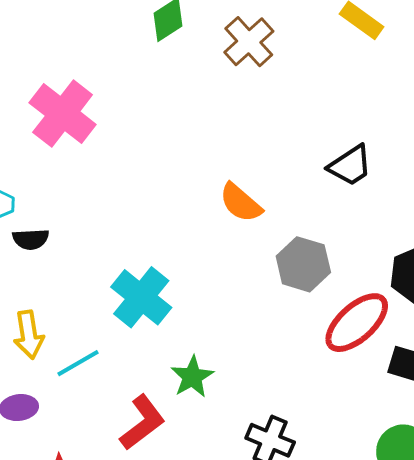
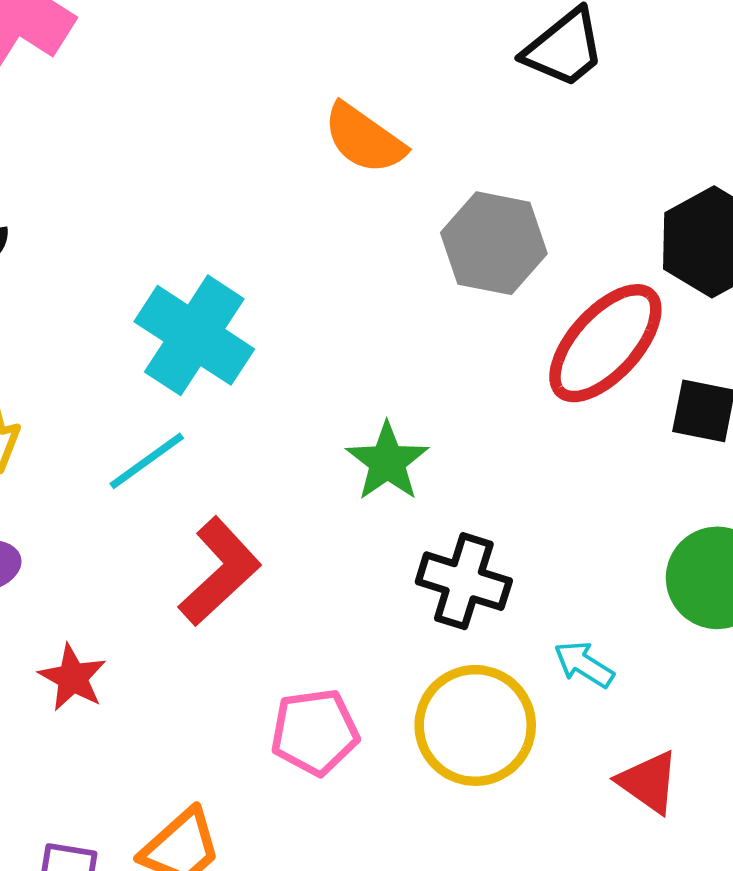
cyan line: (78, 363) -> (147, 461), moved
green star: (192, 377) -> (387, 462), moved

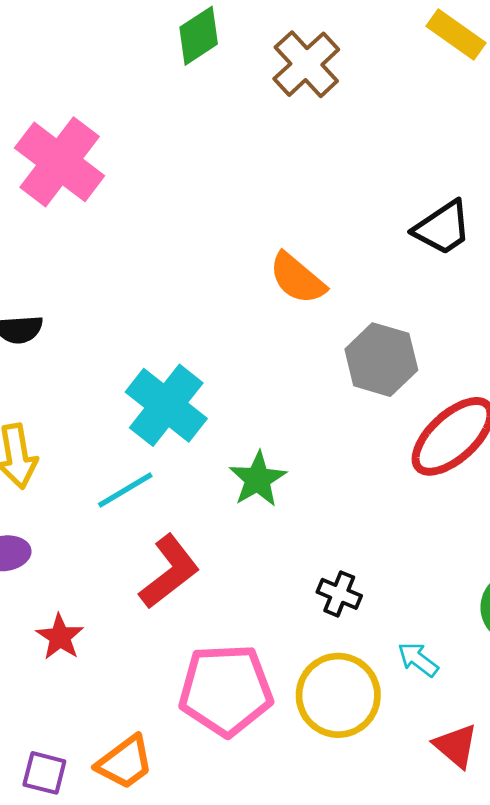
green star: (387, 462) -> (258, 479), moved
black cross: (464, 581) -> (339, 594), size x0.7
pink pentagon: (315, 732) -> (226, 690), size x1.5

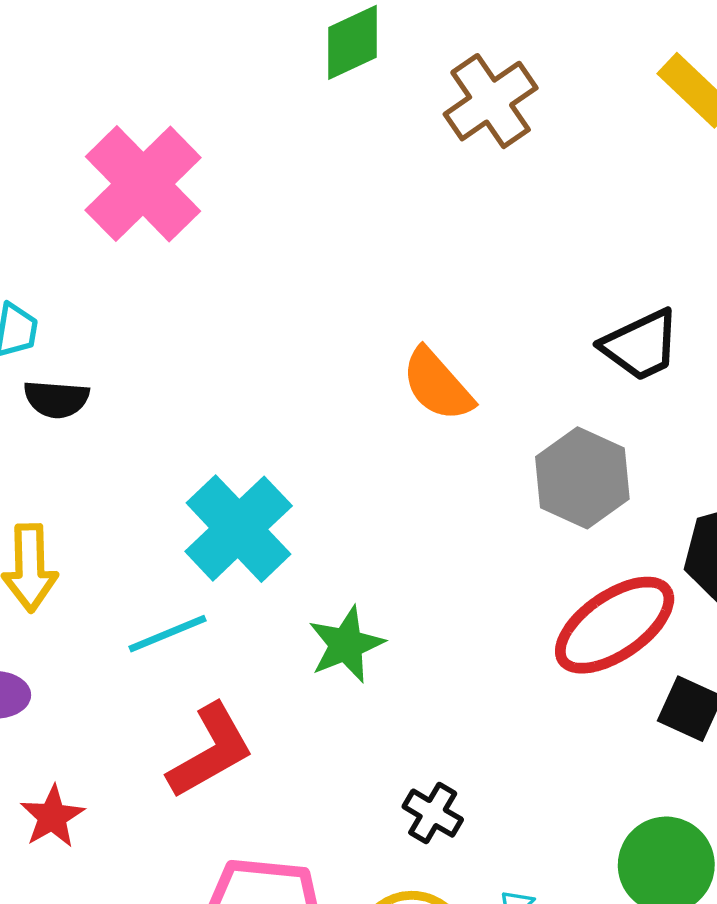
gray hexagon: (381, 360) -> (582, 478), moved

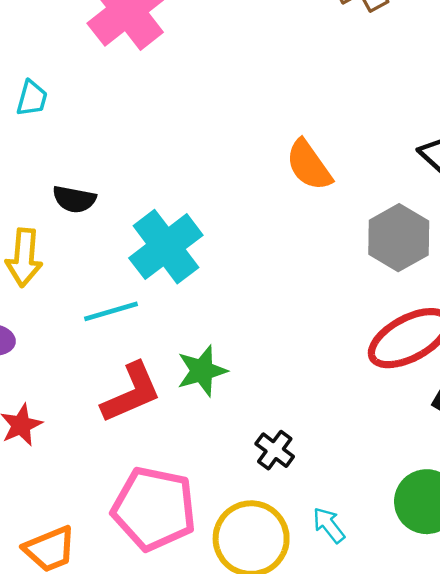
black semicircle: (56, 399) -> (74, 199), moved
green star: (346, 645) -> (202, 371), moved

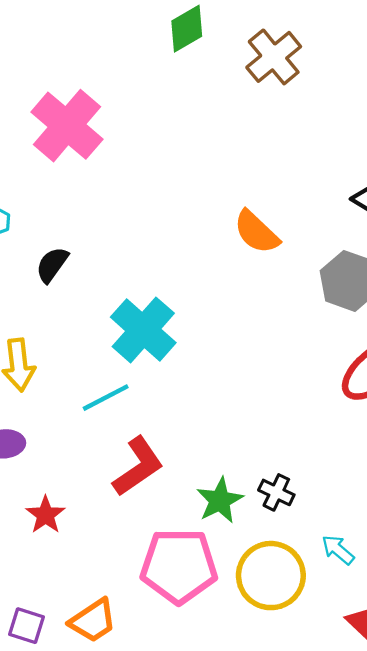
black semicircle: (74, 199) -> (52, 265), moved, turned 126
green star: (202, 371) -> (220, 500), moved

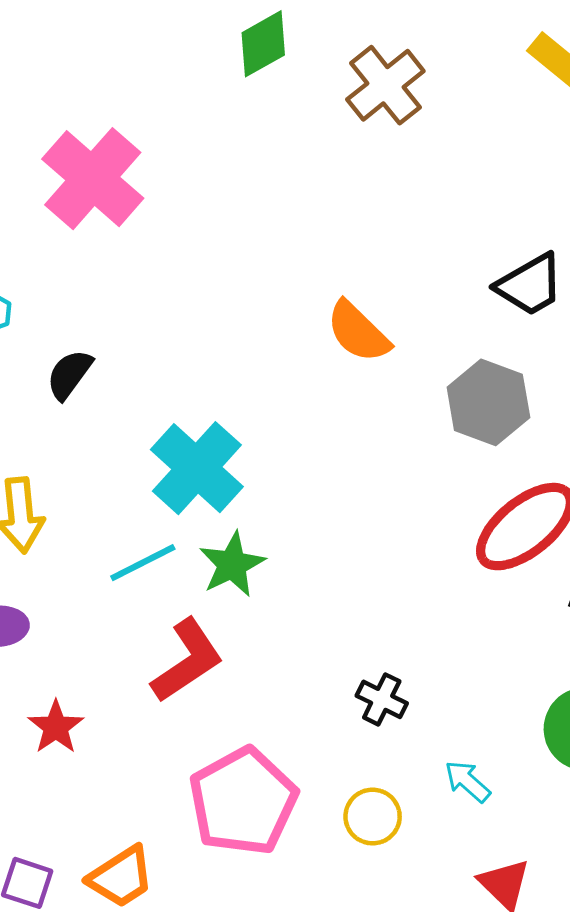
green star: (220, 500) -> (232, 565), moved
pink pentagon: (179, 566) -> (243, 801), turned -30
yellow circle: (271, 576) -> (373, 817), size x0.6

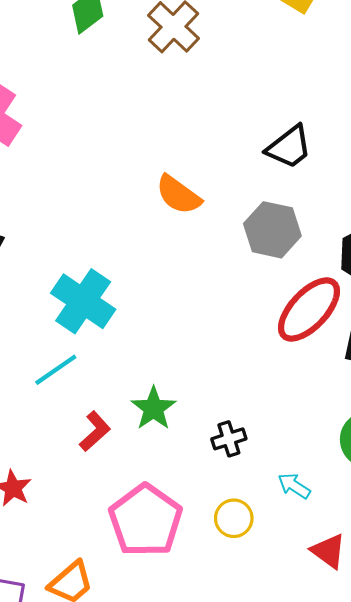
green star: (232, 565) -> (154, 408), moved
red L-shape: (187, 661) -> (95, 431), size x0.7
black cross: (382, 699) -> (229, 439), turned -36

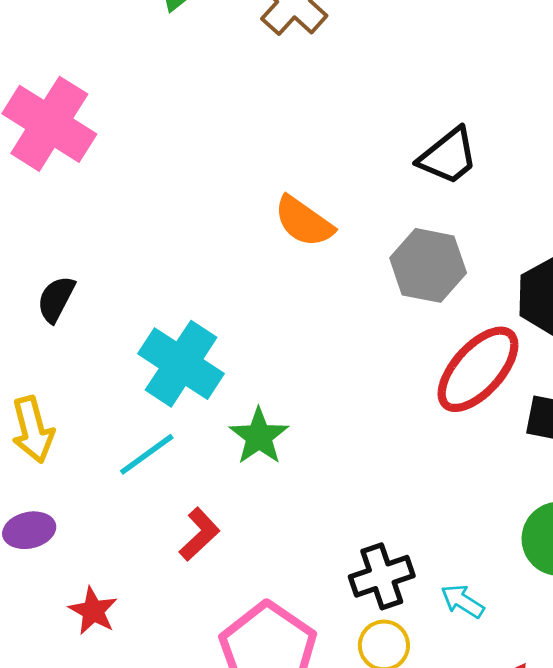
green star: (154, 408) -> (259, 436), moved
black cross: (229, 439) -> (382, 576), moved, size x1.4

